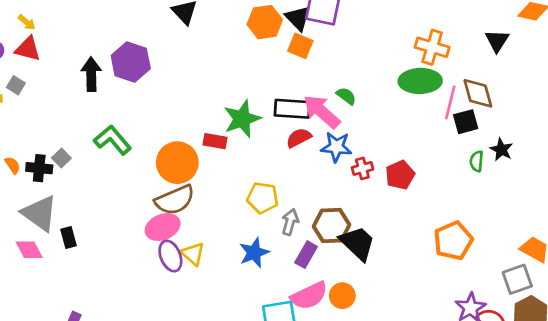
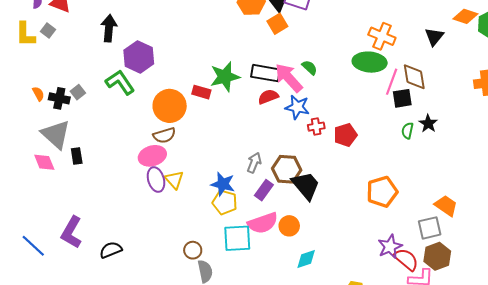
orange square: (300, 46) -> (277, 24), turned 30
purple hexagon: (131, 62) -> (139, 57), moved
yellow pentagon: (263, 198) -> (225, 202), moved
brown semicircle: (175, 200) -> (164, 135), size x0.7
blue star: (254, 253) -> (223, 184), turned 30

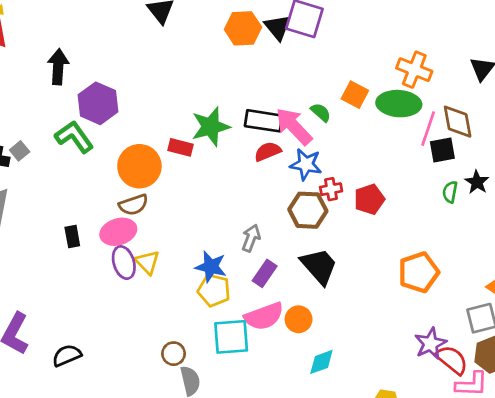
orange square: (277, 24) -> (355, 95), moved, turned -30
black rectangle: (77, 156) -> (72, 237), moved
brown hexagon: (287, 169) -> (308, 210), moved

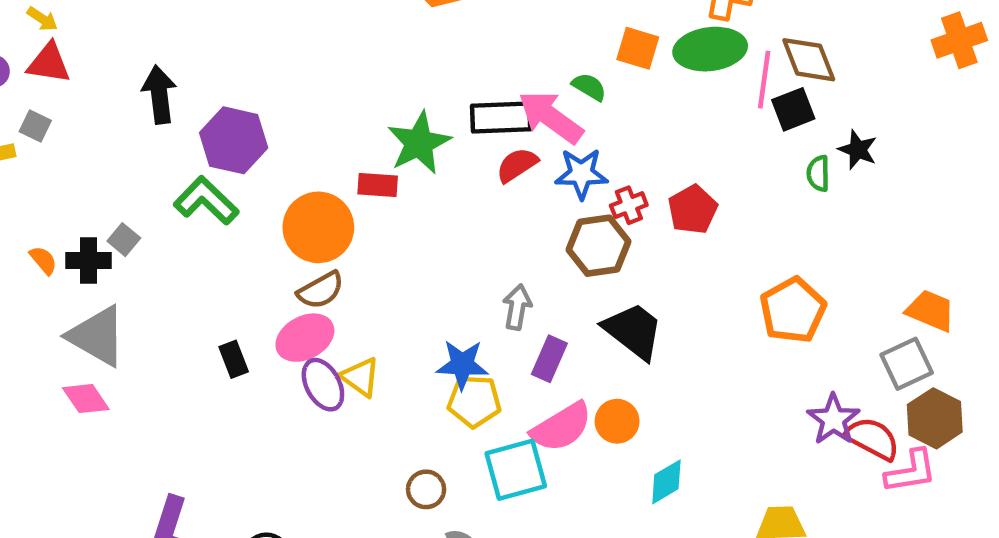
brown circle: (174, 354) -> (426, 489), moved

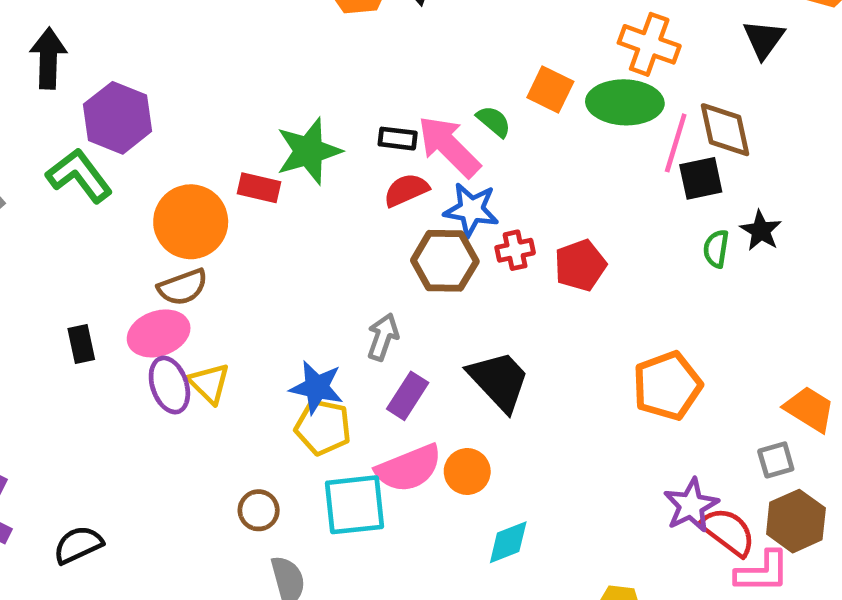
black rectangle: (501, 118) -> (398, 139), size x0.6
brown hexagon: (599, 246) -> (445, 261), moved
gray square: (907, 364) -> (776, 460), size x0.7

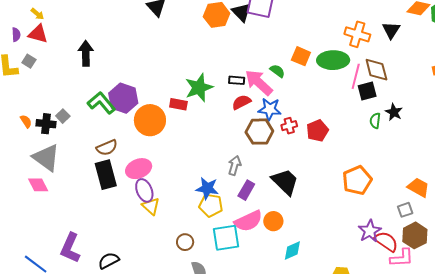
orange cross: (649, 44) -> (357, 34), moved
purple hexagon: (118, 118) -> (123, 98), moved
brown semicircle: (183, 287) -> (107, 148), moved
black rectangle: (81, 344) -> (106, 175), size x1.8
yellow triangle: (209, 383) -> (151, 206), moved

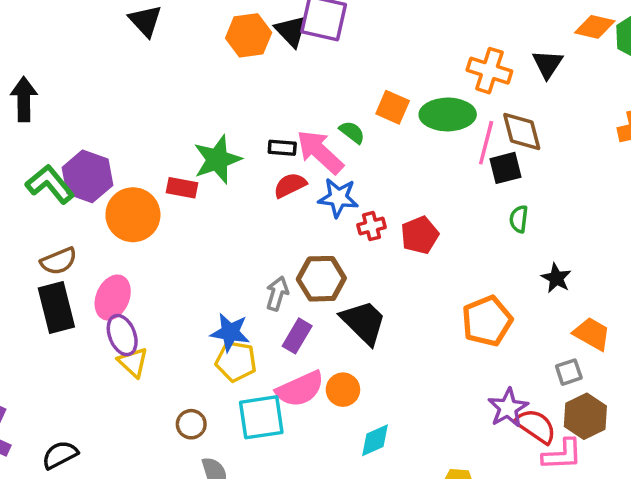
black star: (394, 112) -> (556, 278), moved
brown hexagon: (259, 132) -> (321, 279), moved
pink ellipse: (139, 169) -> (113, 298), turned -45

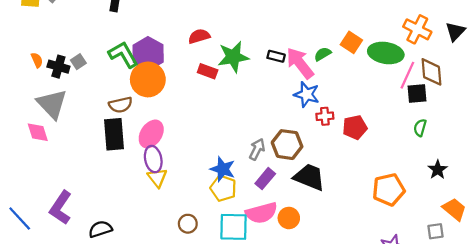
green semicircle: (352, 132) -> (323, 54), turned -78
red semicircle: (290, 185) -> (199, 36), moved
orange circle: (133, 215) -> (148, 79), moved
black trapezoid: (364, 322) -> (309, 177), turned -32

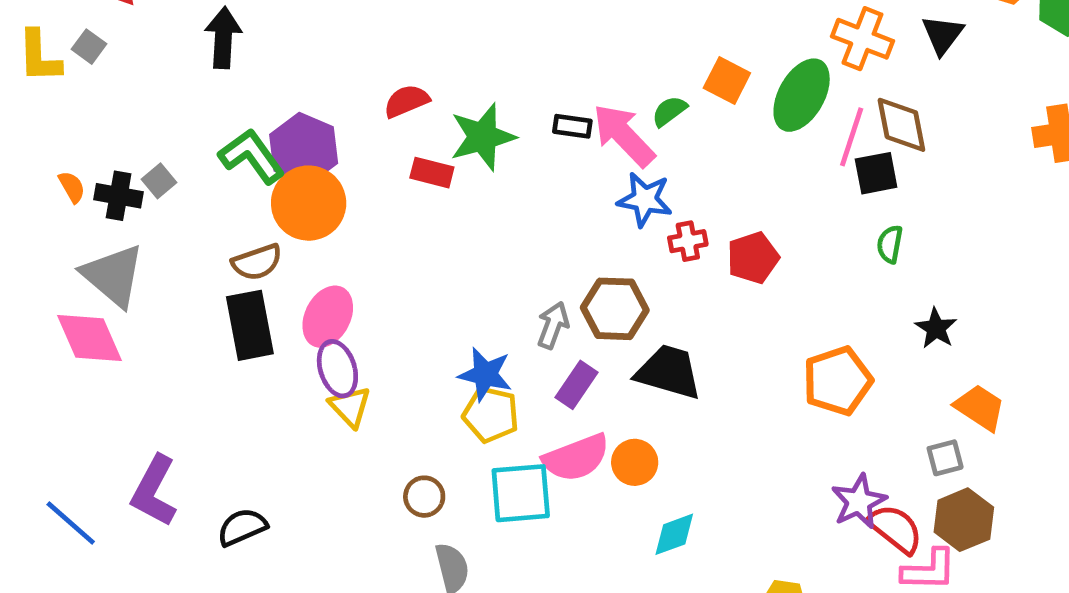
green ellipse: (386, 53) -> (802, 95), turned -64
pink diamond: (38, 132) -> (90, 338), size x1.4

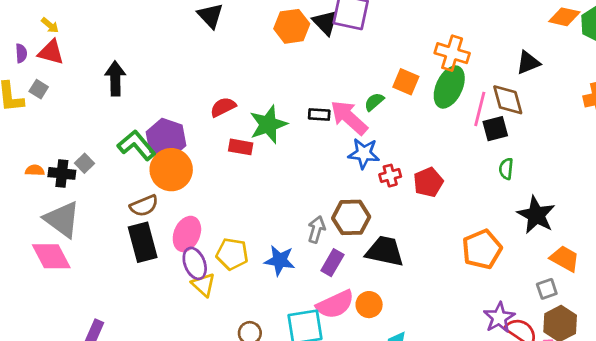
black triangle: (943, 35) -> (528, 63), moved, turned 35
orange cross: (862, 39) -> (452, 53), moved
orange semicircle: (72, 187) -> (35, 170), turned -54
black star: (936, 328) -> (536, 215), size x1.6
yellow pentagon: (491, 415) -> (232, 254), moved

